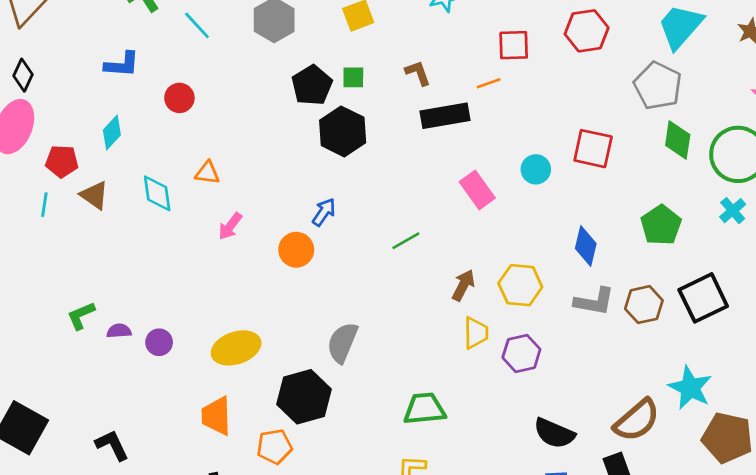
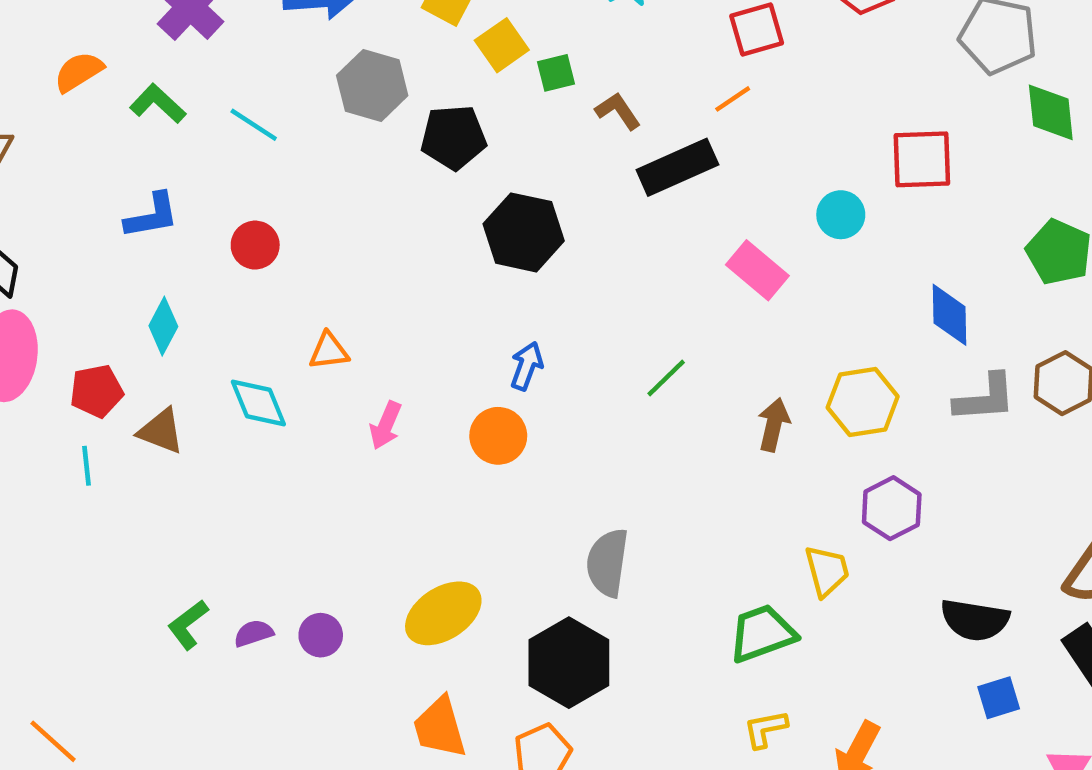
green square: (353, 77) -> (556, 73), moved
black pentagon: (312, 85) -> (453, 137), moved, turned -30
yellow trapezoid: (476, 333) -> (827, 571), moved

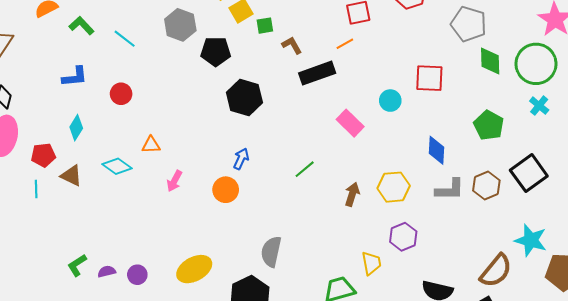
cyan diamond: (258, 403) -> (117, 166), turned -36

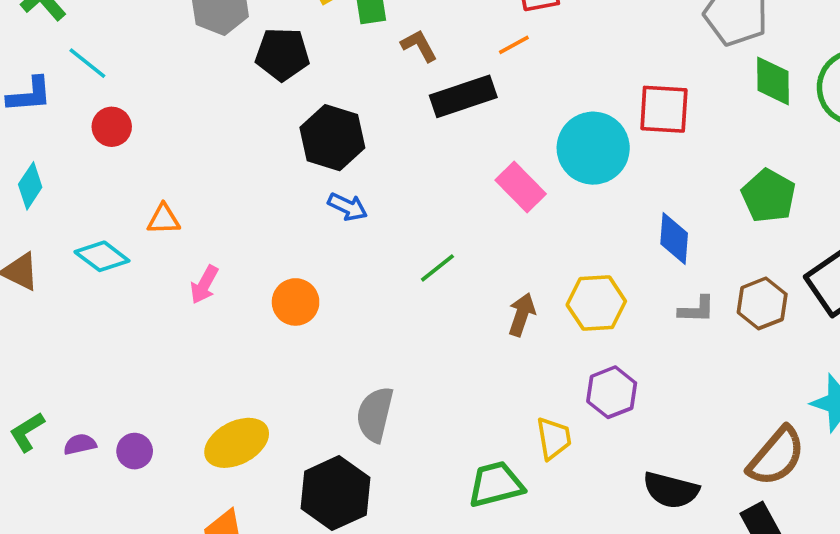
cyan line: (125, 39) -> (87, 63), moved
cyan circle: (390, 101) -> (593, 148), size x1.8
blue arrow: (241, 159) -> (348, 207), moved, turned 90
gray L-shape: (450, 190) -> (697, 309), size x0.7

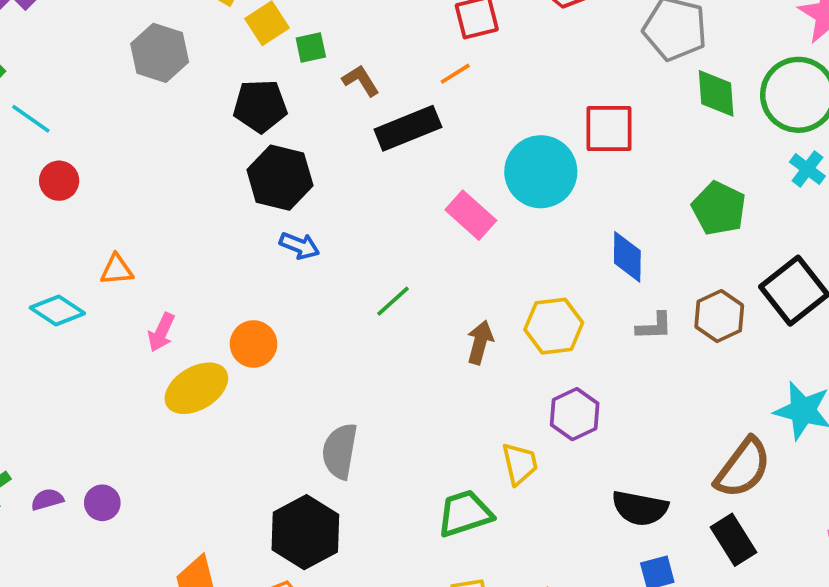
black pentagon: (282, 54) -> (260, 106), moved
yellow ellipse: (237, 443) -> (196, 388), moved

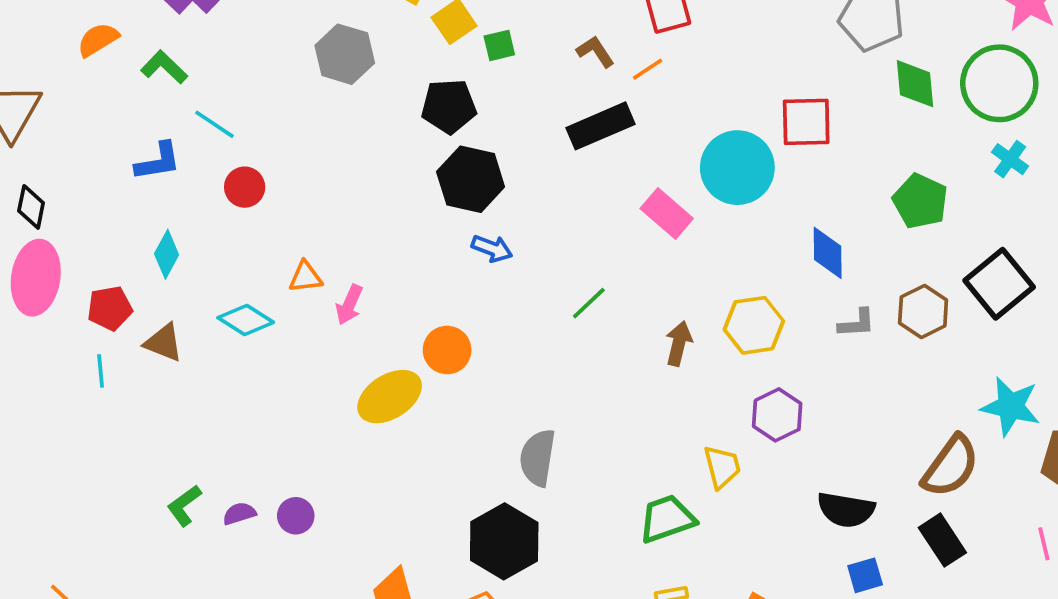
brown L-shape: (361, 80) -> (595, 52), moved
pink arrow: (161, 332) -> (349, 305), moved

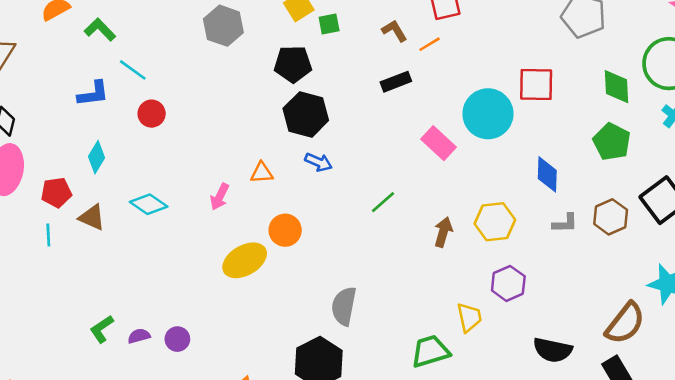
green diamond: (915, 84) -> (617, 87), moved
black rectangle: (600, 126) -> (396, 82), size x0.7
orange triangle: (305, 277) -> (262, 173), moved

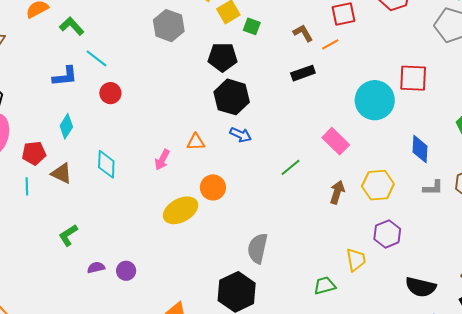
green square: (329, 24) -> (252, 26), turned 30
pink rectangle: (439, 143) -> (336, 141), moved
cyan diamond: (149, 204) -> (106, 164), turned 56
green L-shape: (102, 329) -> (68, 235), moved
green trapezoid: (430, 351) -> (325, 286), size x0.7

